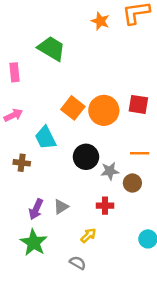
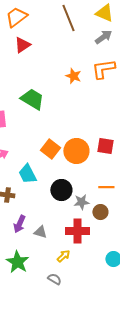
red cross: (105, 206) -> (77, 231), size x1.6
gray triangle: (61, 207) -> (40, 232), turned 48
purple arrow: (36, 209) -> (19, 224), moved

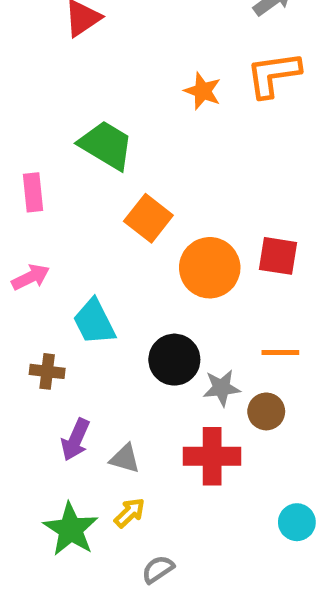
orange square: (50, 149) -> (148, 218), moved
yellow arrow: (63, 256) -> (130, 513), moved
gray semicircle: (54, 279) -> (158, 569), turned -64

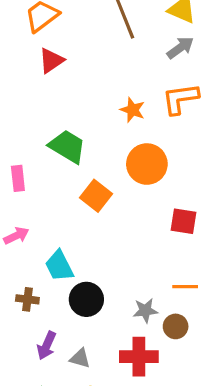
orange circle: (210, 268) -> (147, 164), moved
black circle: (174, 360) -> (86, 299), moved

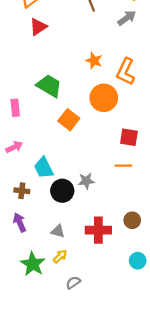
orange L-shape: (180, 99) -> (126, 72), moved, turned -56
orange line: (185, 287) -> (123, 166), moved
gray star: (145, 311) -> (86, 181), moved
brown circle: (176, 326) -> (132, 220), moved
purple arrow: (47, 346) -> (20, 222), moved, turned 132

